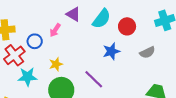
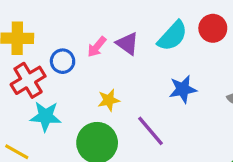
purple triangle: (73, 14) -> (127, 43), moved
red circle: (127, 26) -> (213, 28), moved
yellow star: (56, 64) -> (109, 100), moved

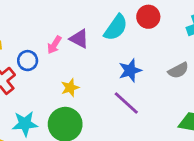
cyan star: (46, 116) -> (25, 124), moved
purple line: (150, 131) -> (126, 103), moved

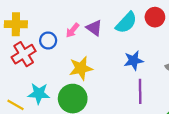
yellow star: (70, 88) -> (81, 68), size x1.5
purple line: (126, 103) -> (140, 91), moved, turned 40

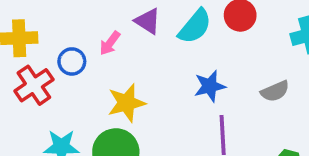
purple triangle: (94, 28) -> (148, 21), moved

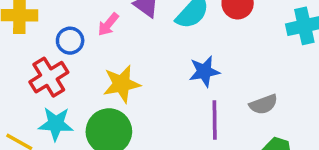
red cross: (34, 85) -> (49, 77), moved
gray semicircle: (275, 91) -> (263, 104), moved

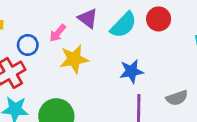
yellow star: (122, 84) -> (74, 59), moved

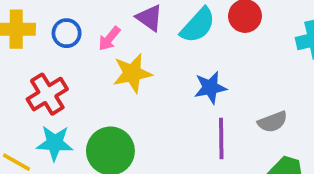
blue circle: (28, 45) -> (67, 33), moved

